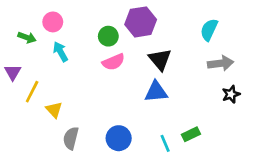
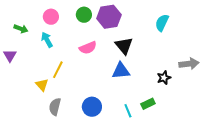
pink circle: (53, 22) -> (51, 17), moved
green circle: (108, 36) -> (84, 15), moved
gray arrow: (221, 63) -> (189, 64), moved
yellow line: (32, 92) -> (58, 70), moved
black star: (231, 94) -> (164, 78), moved

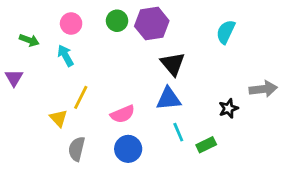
pink semicircle: (88, 48) -> (123, 114), moved
cyan line: (128, 111) -> (178, 132), moved

